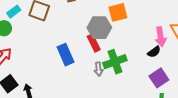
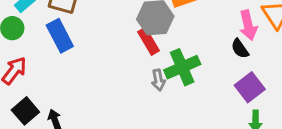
black semicircle: (154, 52) -> (240, 49), turned 96
blue rectangle: (65, 55) -> (60, 36), moved

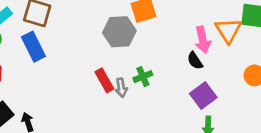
red rectangle: (148, 41) -> (104, 80), moved
green cross: (182, 67) -> (143, 77), size x0.6

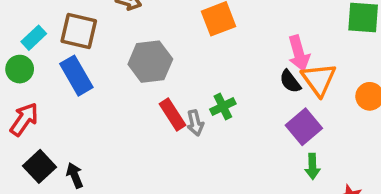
orange triangle: (228, 30) -> (319, 79), moved
gray hexagon: (119, 32) -> (150, 62), moved

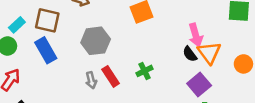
gray arrow: (195, 123) -> (91, 80), moved

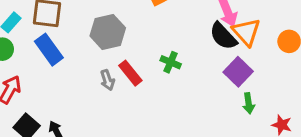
black semicircle: (190, 54) -> (223, 36), size x1.5
green cross: (144, 71) -> (171, 62), turned -35

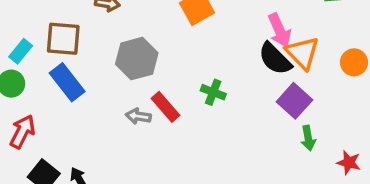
gray arrow: (107, 80) -> (138, 116), turned 120

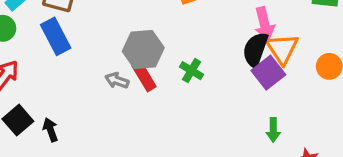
gray hexagon: (137, 59) -> (143, 49), moved
black semicircle: (275, 59) -> (255, 50), turned 54
purple square: (294, 101) -> (268, 73), moved

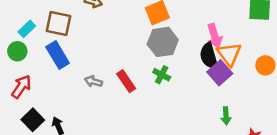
gray hexagon: (143, 49) -> (163, 42), moved
black semicircle: (255, 50) -> (209, 56), turned -32
gray arrow: (117, 81) -> (93, 81), moved

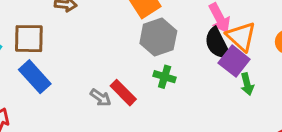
gray arrow: (93, 81) -> (101, 98), moved, turned -150
green arrow: (226, 116) -> (247, 84), moved

